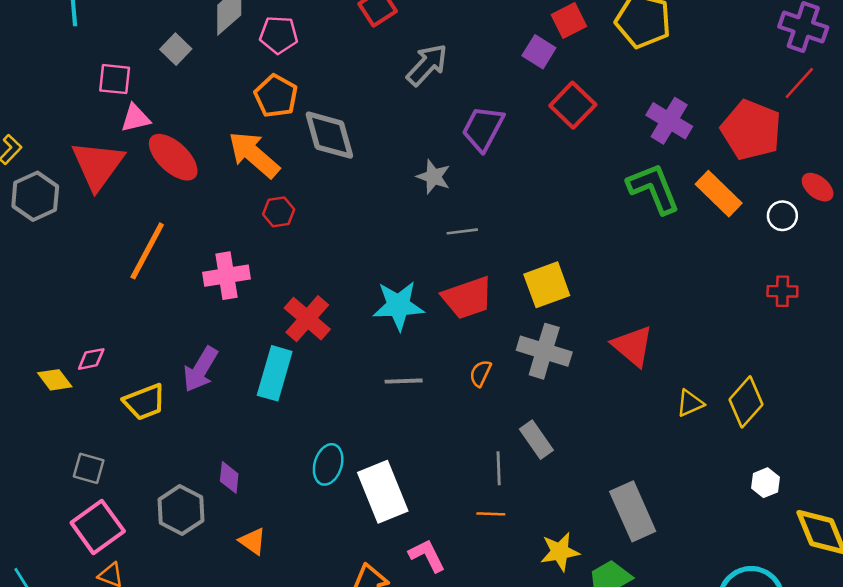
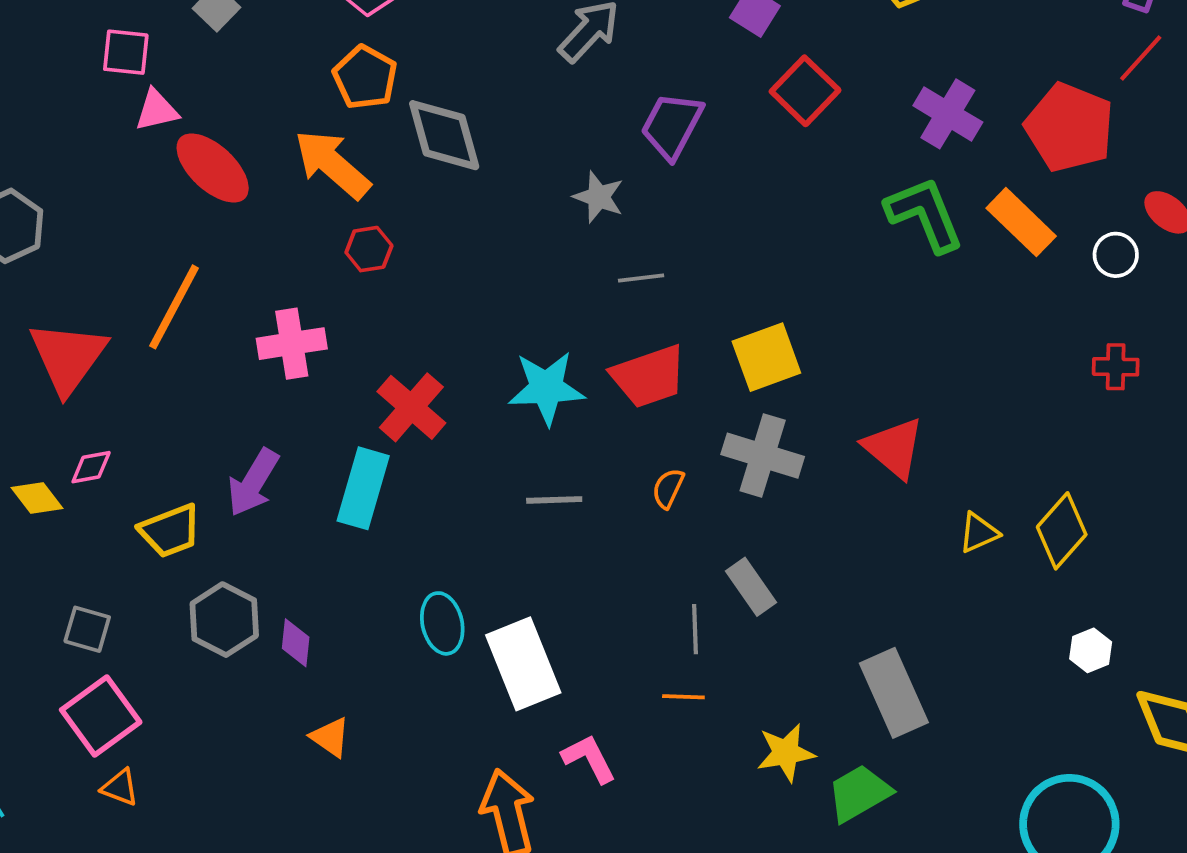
red triangle: (98, 165) -> (68, 357), moved
cyan ellipse: (328, 464) -> (442, 623), turned -30
gray hexagon: (181, 510) -> (224, 620), moved

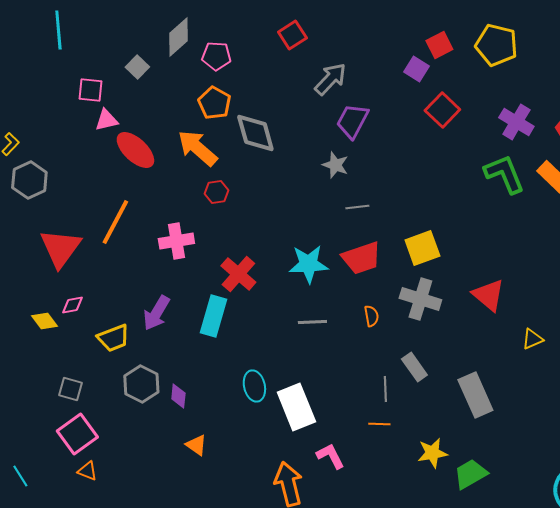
purple trapezoid: (672, 126) -> (352, 121), moved
orange semicircle: (668, 488) -> (371, 316), turned 145
gray rectangle: (894, 693) -> (475, 395), moved

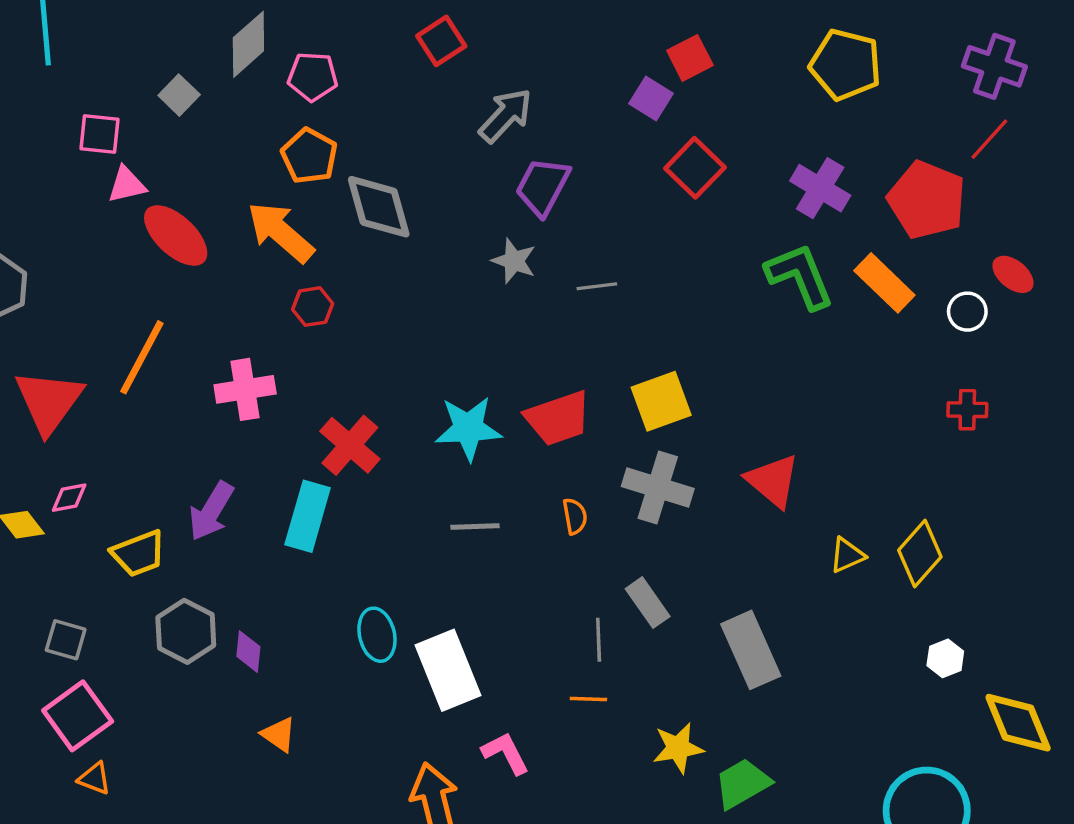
yellow pentagon: (496, 45) -> (846, 65), moved
gray line: (357, 207) -> (597, 286), moved

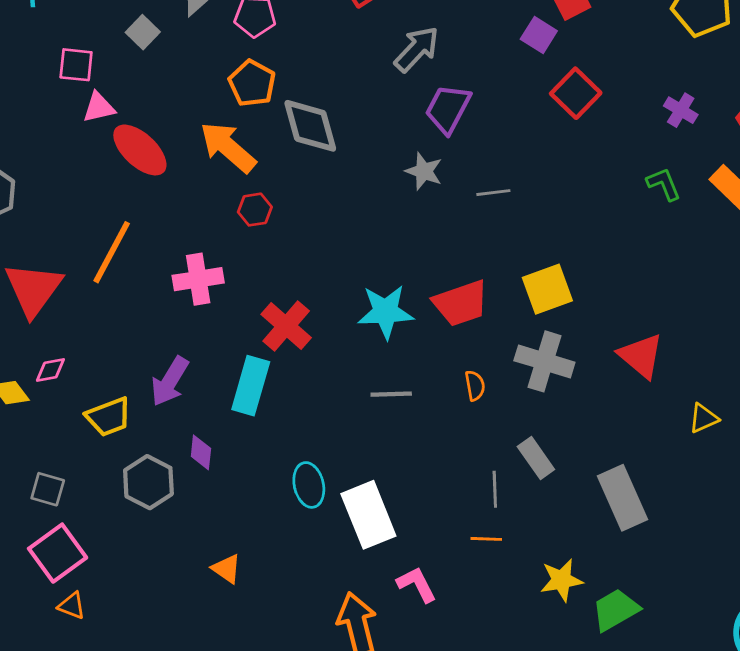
purple cross: (820, 188) -> (681, 110), size x0.7
green L-shape: (800, 276) -> (664, 184), size x0.6
purple diamond: (248, 652) -> (201, 452), moved

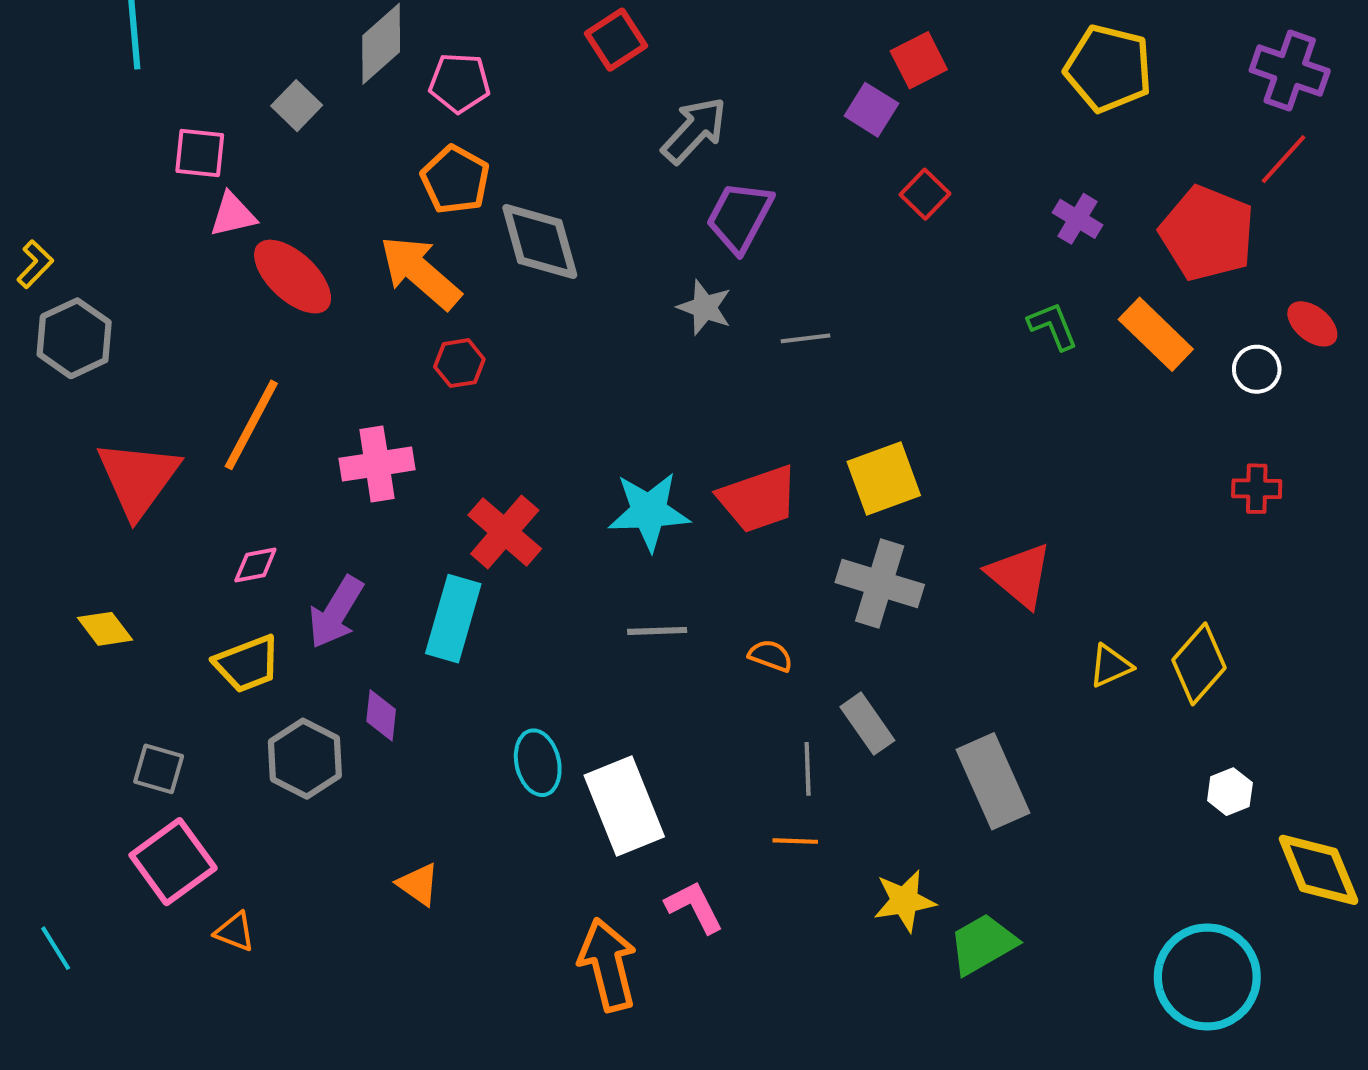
red square: (576, 93) -> (925, 194), size x0.7
pink diamond: (50, 370) -> (255, 565), moved
orange semicircle: (475, 386) -> (771, 656), moved, turned -60
orange triangle: (72, 606) -> (235, 932), moved

